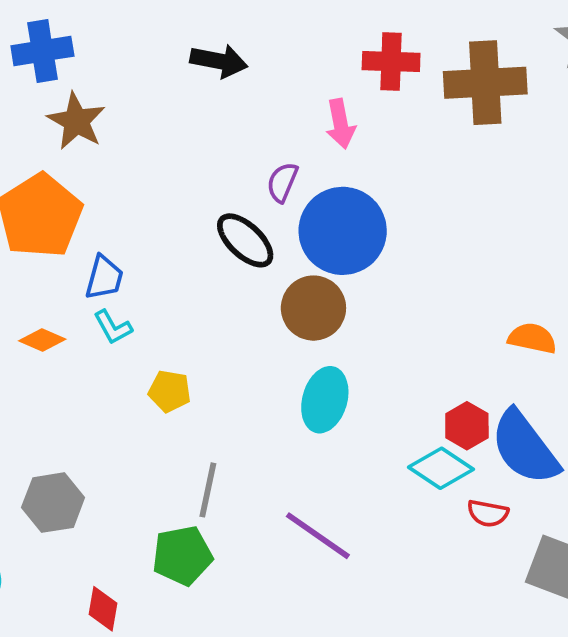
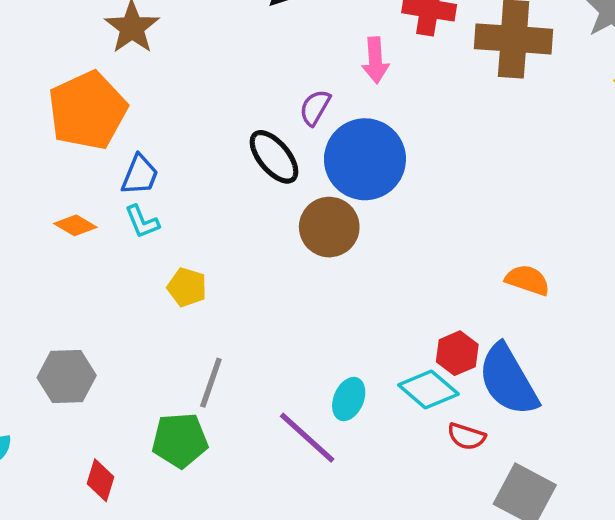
cyan ellipse: (325, 400) -> (349, 399), moved, size x0.7

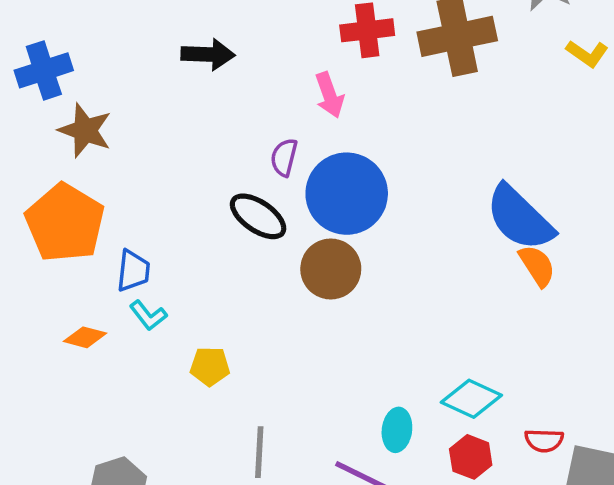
orange semicircle: (528, 280) -> (537, 266), turned 54
red hexagon: (457, 353) -> (471, 457), moved
blue semicircle: (508, 380) -> (520, 218), moved
red semicircle: (466, 436) -> (544, 441), moved

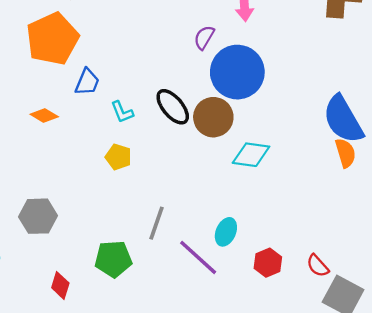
black ellipse: (258, 216) -> (173, 107), moved
cyan L-shape: (148, 315) -> (122, 112), moved
cyan diamond: (471, 399) -> (251, 155), moved, turned -33
red semicircle: (544, 441) -> (318, 266), turned 30
gray line: (259, 452) -> (157, 223), moved

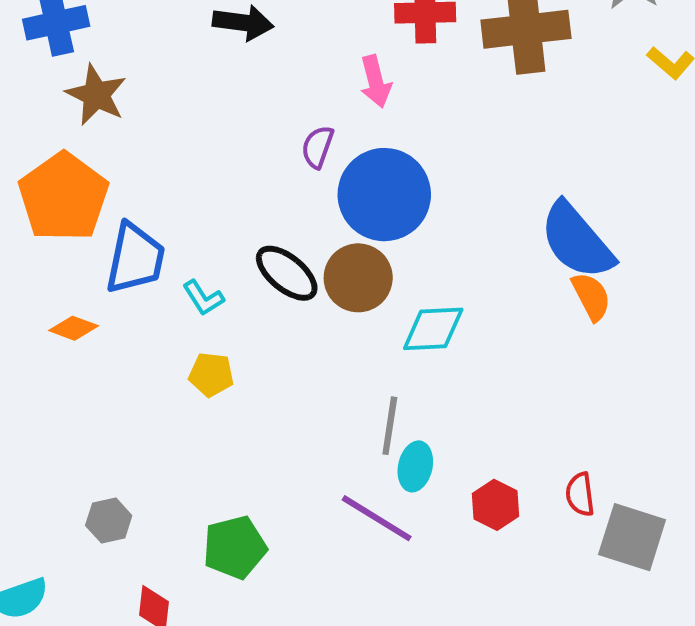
blue trapezoid: (87, 82) -> (135, 258), size x1.5
gray hexagon: (38, 216) -> (109, 520), moved, size x0.7
gray line: (157, 223) -> (390, 426), moved
red semicircle: (318, 266) -> (580, 494), turned 45

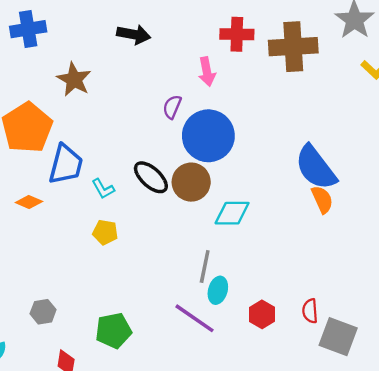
brown star: (96, 95) -> (74, 79), moved

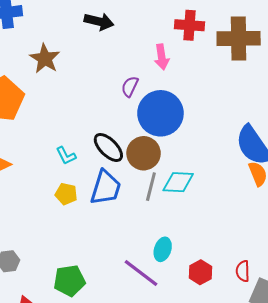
blue trapezoid: (66, 164) -> (106, 188), moved
gray line: (205, 267) -> (151, 187), moved

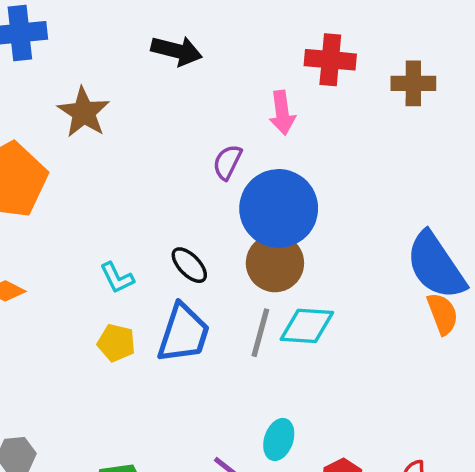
brown cross: (239, 38) -> (413, 83), size x0.6
black ellipse: (108, 147) -> (189, 265), size x0.7
brown circle: (144, 153) -> (275, 263), moved

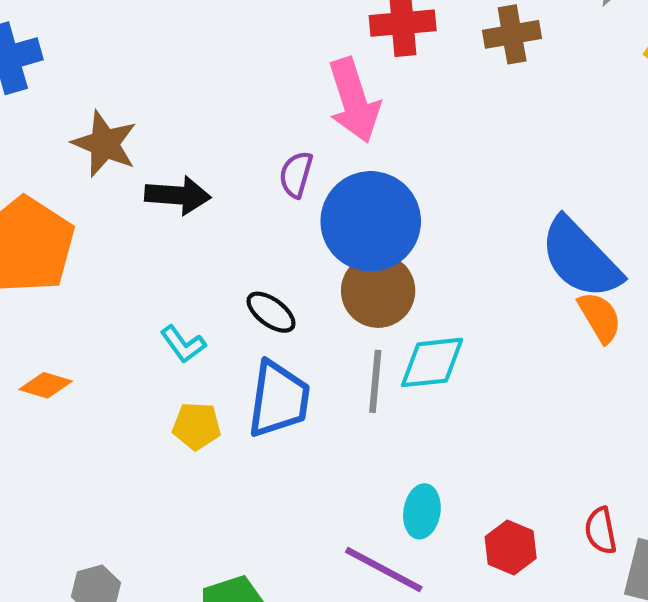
black arrow: (177, 51) -> (178, 195), moved
pink arrow: (282, 113) -> (354, 100), size x1.5

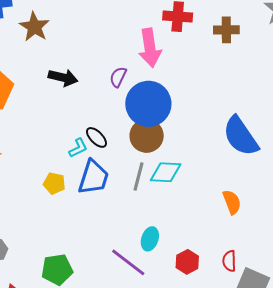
brown star: (105, 144) -> (34, 27), moved
orange semicircle: (600, 317) -> (232, 202), moved
cyan L-shape: (183, 344) -> (78, 148), moved, turned -90

